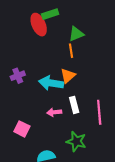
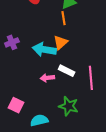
white rectangle: (74, 105) -> (67, 71), turned -49
pink square: (22, 129) -> (16, 105), moved

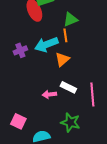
purple cross: (12, 42) -> (20, 50), moved
cyan arrow: (44, 49) -> (46, 44), moved, turned -30

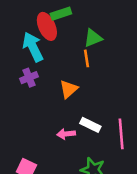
cyan arrow: (46, 44) -> (33, 47), moved, turned 85
orange triangle: (62, 59) -> (69, 89), moved

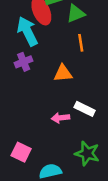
green triangle: (93, 38) -> (76, 14), moved
orange triangle: (69, 89) -> (63, 73), turned 36

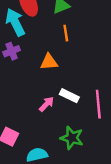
pink arrow: (60, 118) -> (47, 104), turned 140

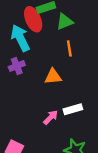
white rectangle: (69, 96) -> (73, 109), turned -42

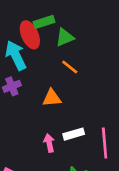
orange line: (69, 48) -> (70, 67), turned -42
pink arrow: (51, 117) -> (49, 143), turned -56

